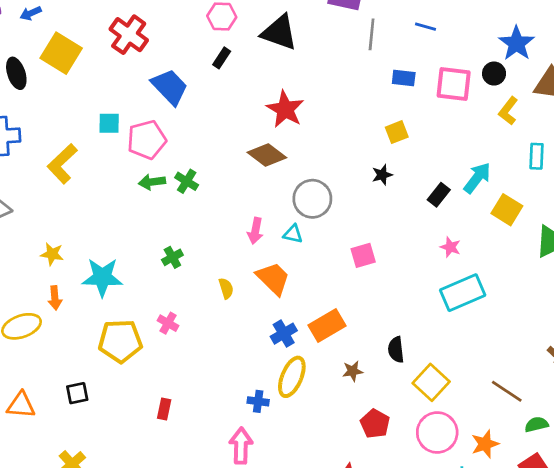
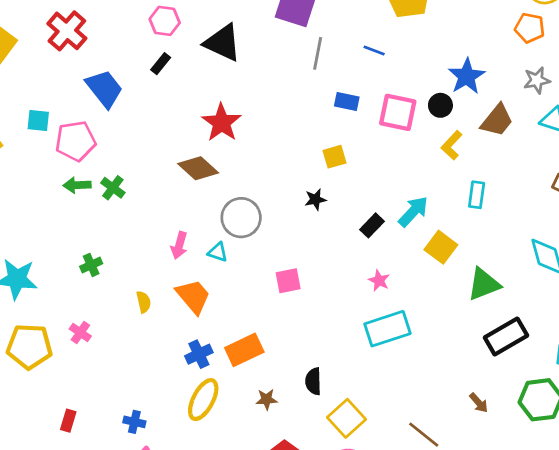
blue cross: (258, 401) -> (134, 422), moved

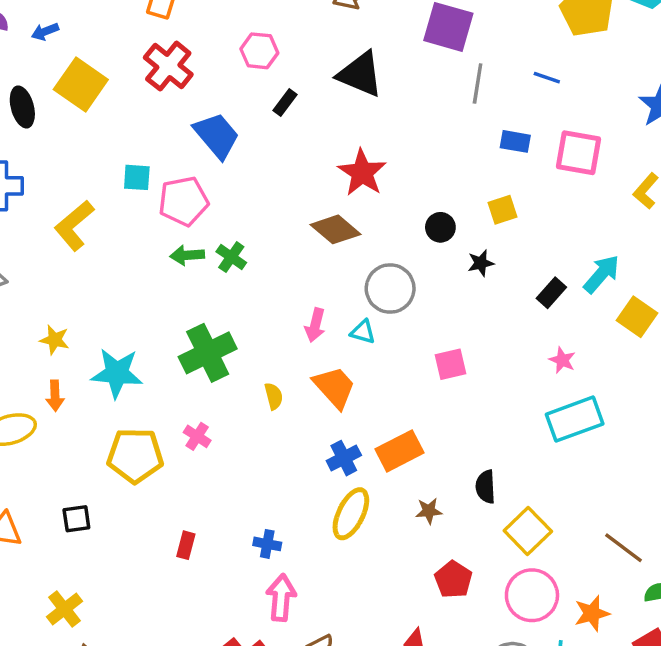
pink hexagon: (165, 21) -> (259, 51), moved
black circle: (440, 105) -> (440, 227), moved
green cross: (91, 265) -> (208, 353), size x2.0

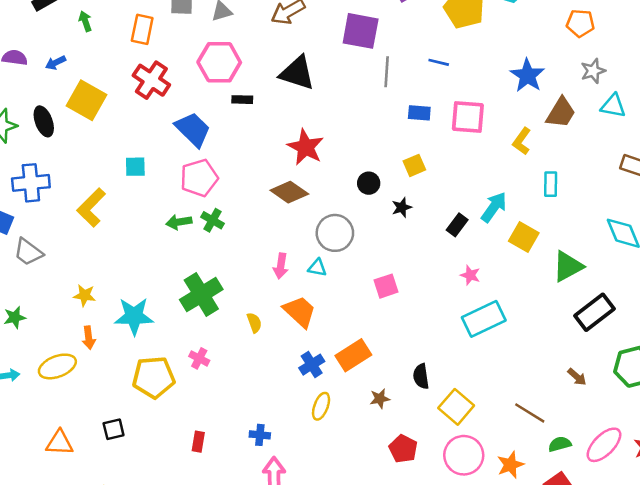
pink hexagon: (259, 51) -> (219, 62), size x1.5
black rectangle: (285, 102) -> (242, 100), turned 60
pink pentagon: (183, 201) -> (199, 178), moved
yellow ellipse: (351, 514) -> (321, 406), size x0.7

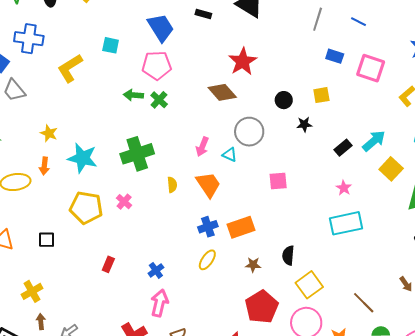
blue cross: (260, 435) -> (156, 270), turned 35
red pentagon: (403, 449) -> (262, 307), size x1.5

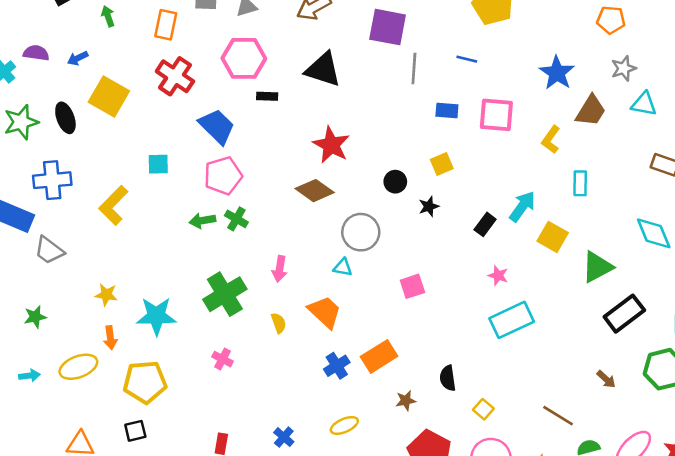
pink arrow: (202, 147) -> (280, 269), moved
yellow pentagon: (86, 208) -> (145, 382), moved
yellow ellipse: (207, 260) -> (344, 425), moved, turned 45
yellow square: (309, 285) -> (483, 409), size x0.6

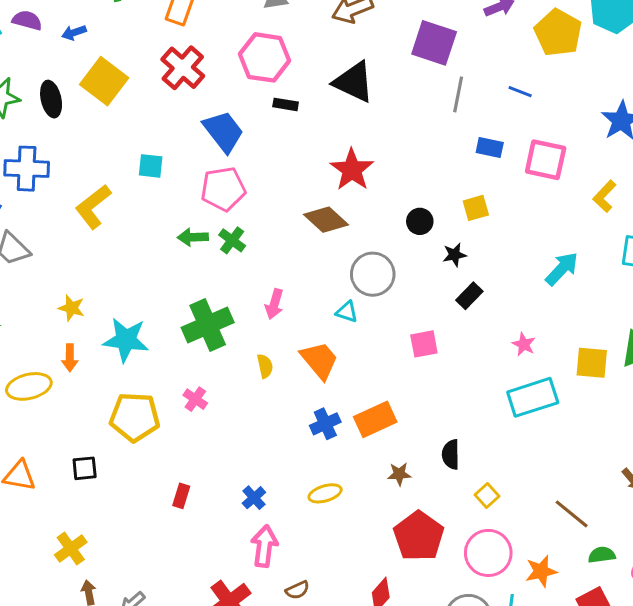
black rectangle: (485, 224) -> (469, 296), moved
yellow square: (553, 237) -> (592, 363), moved, turned -32
yellow pentagon: (145, 382) -> (135, 417), moved

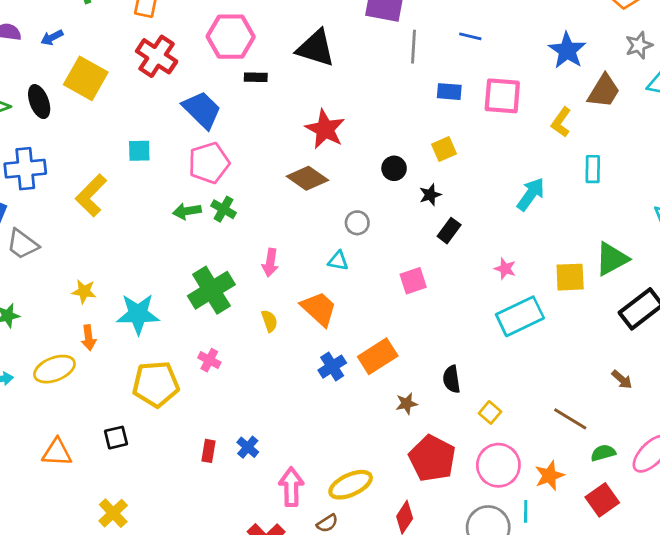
gray circle: (373, 274) -> (357, 223), size x0.6
yellow ellipse: (325, 493) -> (351, 485), moved, size x1.4
blue cross: (254, 498) -> (248, 447), moved

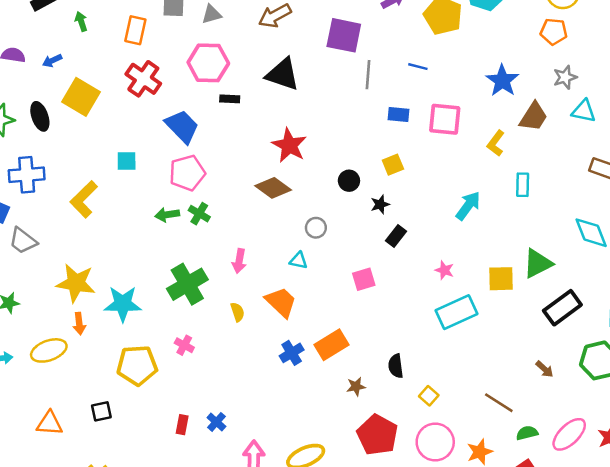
yellow star: (84, 291) -> (76, 283), size x1.8

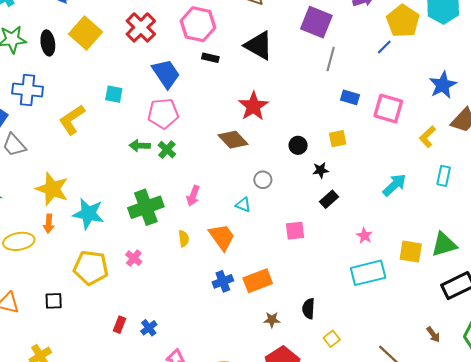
blue line: (418, 67) -> (384, 47), moved, turned -70

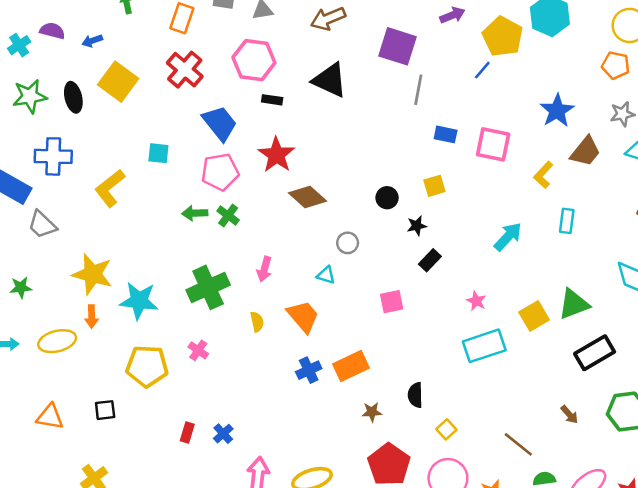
red star: (253, 106) -> (276, 155), moved
yellow square: (411, 252) -> (534, 316), turned -35

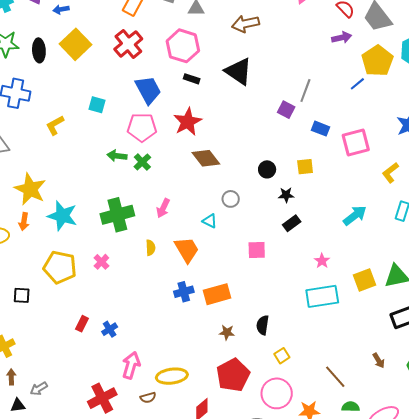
purple square: (398, 46) -> (286, 110), moved, size x0.6
pink square: (493, 144) -> (356, 143), turned -36
yellow L-shape: (110, 188) -> (55, 125), size x0.7

